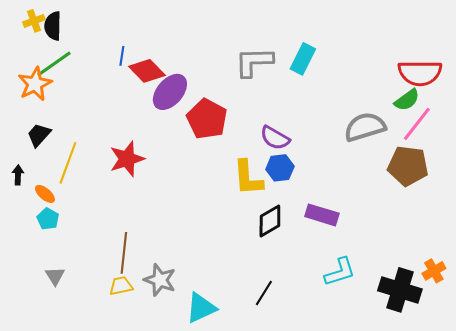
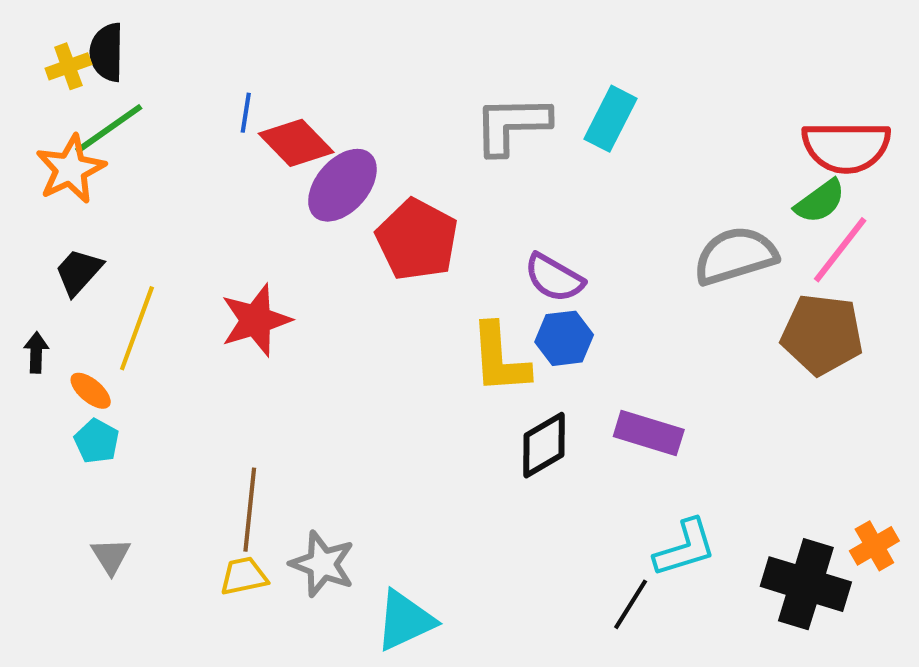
yellow cross: (34, 21) -> (68, 66), moved
black line: (264, 293) -> (631, 604), moved

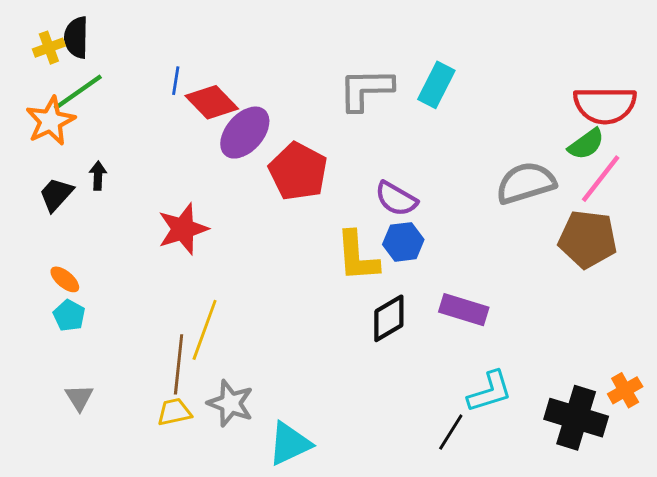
yellow line: (137, 328) -> (205, 330), moved
black arrow: (36, 352) -> (98, 176), moved

